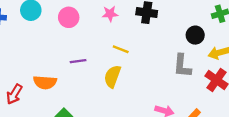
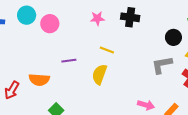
pink circle: (69, 17) -> (50, 24), moved
gray L-shape: (182, 66) -> (162, 65), turned 75

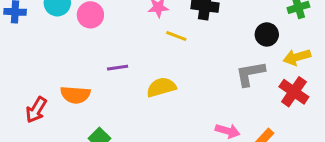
yellow line: (107, 50) -> (176, 36), moved
yellow semicircle: (99, 74) -> (161, 87), turned 54

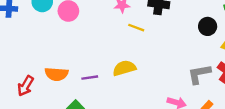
purple line: (118, 68) -> (90, 78), moved
gray L-shape: (250, 74) -> (199, 74), moved

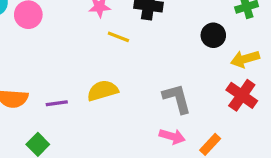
gray L-shape: (199, 74) -> (177, 98), moved, turned 85

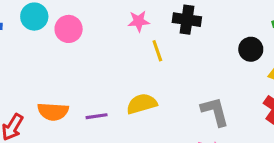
yellow line: (118, 37) -> (157, 51), turned 50

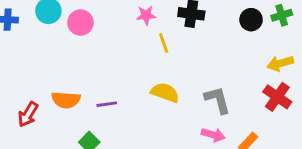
black circle: (251, 49) -> (251, 20), moved
yellow semicircle: (142, 104) -> (165, 93), moved, turned 36

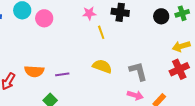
red cross: (277, 97) -> (179, 69), turned 30

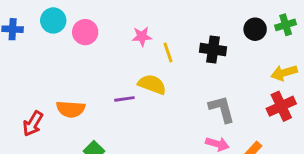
black cross: (120, 12) -> (213, 50), moved
pink star: (89, 13) -> (142, 36), moved
yellow semicircle: (102, 66) -> (152, 84), moved
purple line: (62, 74) -> (124, 99), moved

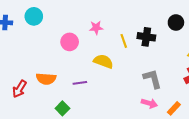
pink circle: (85, 32) -> (70, 42), moved
yellow line: (168, 52) -> (124, 41), moved
purple line: (124, 99) -> (80, 83), moved

